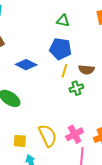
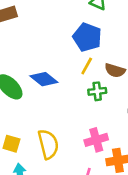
blue diamond: (26, 65) -> (44, 79), moved
pink cross: (75, 134) -> (96, 140), moved

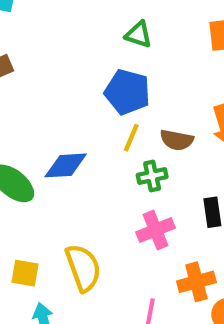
blue diamond: (44, 79) -> (66, 165), turned -36
pink cross: (96, 140) -> (156, 230), moved

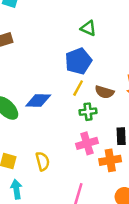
blue pentagon: (127, 92) -> (78, 61), turned 30
yellow semicircle: (83, 268) -> (43, 161), size x0.7
orange cross: (196, 282) -> (110, 160), moved

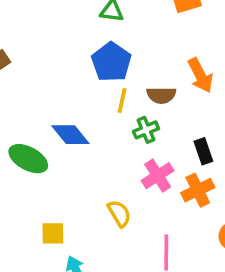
blue diamond: (38, 101) -> (70, 135), turned 65
yellow semicircle: (43, 161) -> (119, 213), moved

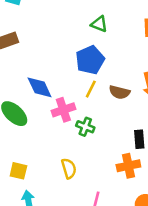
green cross: (146, 130) -> (85, 127), moved, turned 30
blue diamond: (70, 135) -> (40, 87), moved
pink cross: (158, 176) -> (63, 110), moved

